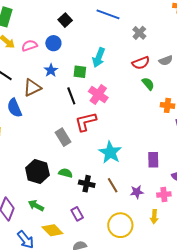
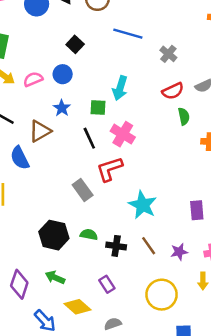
green semicircle: (148, 84) -> (184, 116), turned 32

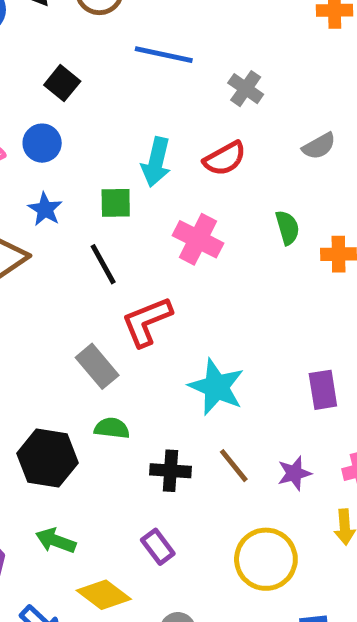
red semicircle: (173, 91) -> (225, 159), moved
green semicircle: (184, 116) -> (287, 228), moved
pink cross: (123, 134) -> (198, 239), moved
green semicircle: (89, 235) -> (112, 428), moved

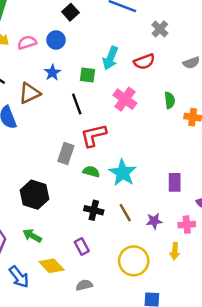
gray rectangle: (97, 366) -> (66, 154), turned 50
green semicircle: (112, 428) -> (91, 172), moved

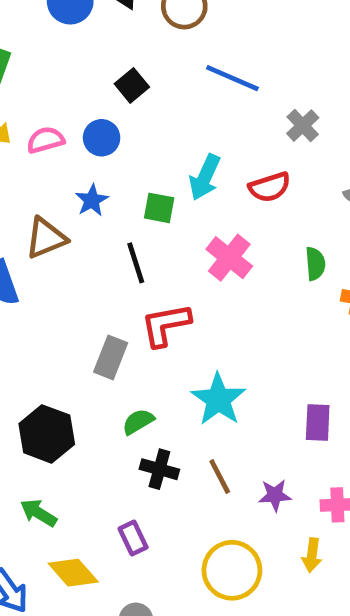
green semicircle: (91, 172) -> (138, 422), moved, turned -49

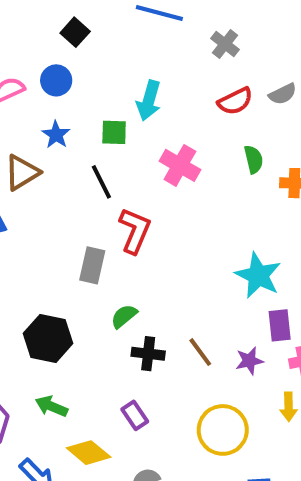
red semicircle: (270, 187) -> (235, 101), moved
red L-shape: (166, 325) -> (135, 231), turned 132
cyan star: (218, 399) -> (258, 275), moved
purple rectangle: (318, 422) -> (280, 325), moved

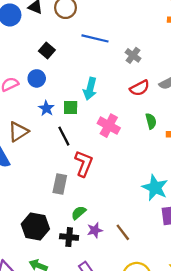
blue star: (56, 135) -> (46, 108), moved
black cross: (148, 354) -> (69, 237), moved
purple star: (249, 361) -> (95, 230), moved

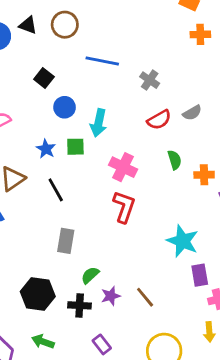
blue circle: (37, 78) -> (65, 107), moved
black line: (64, 136) -> (56, 190), moved
red L-shape: (84, 164) -> (124, 207), moved

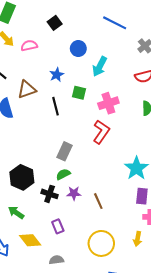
black square: (44, 78) -> (55, 23), moved
green square: (75, 147) -> (79, 93), moved
pink cross: (123, 167) -> (108, 103), turned 30
gray rectangle: (66, 241) -> (65, 151), moved

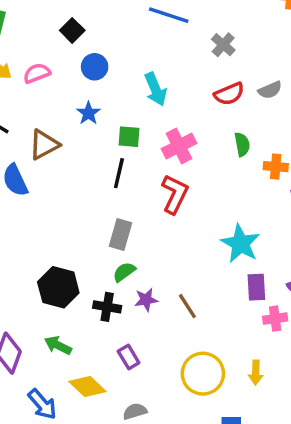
blue circle: (78, 49) -> (95, 67), moved
cyan arrow: (100, 66) -> (156, 89), turned -42
black line: (55, 106) -> (119, 173), moved, turned 36
yellow arrow: (138, 239) -> (256, 373), moved

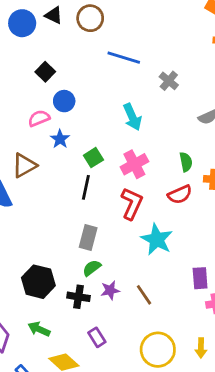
pink semicircle: (37, 73) -> (39, 118), moved
cyan arrow: (156, 89) -> (132, 117), moved
red semicircle: (229, 94) -> (180, 194), moved
green square: (129, 137) -> (93, 158), turned -36
cyan star: (240, 244) -> (157, 239), moved

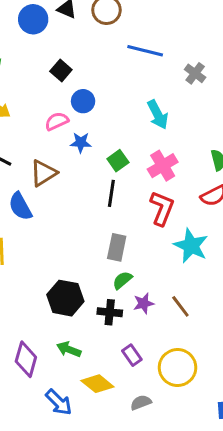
blue star: (60, 139) -> (81, 143), turned -30
yellow circle: (158, 350) -> (178, 368), moved

